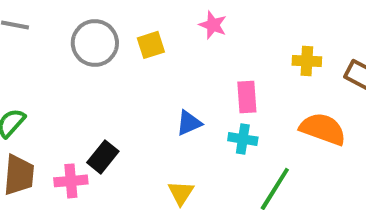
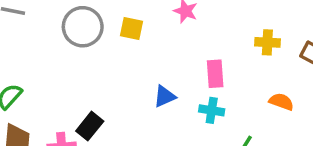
yellow square: (151, 45) -> (131, 28), turned 30
orange semicircle: (323, 129) -> (281, 102), size x0.6

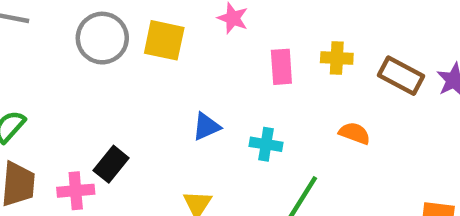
yellow square: (131, 28) -> (164, 40), size x1.4
pink rectangle: (215, 74) -> (281, 67), moved

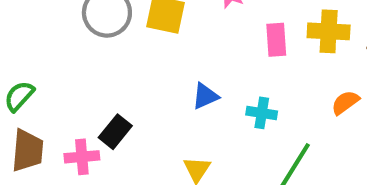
yellow cross: (337, 58) -> (329, 31), size x1.4
orange semicircle: (355, 133) -> (345, 102), turned -56

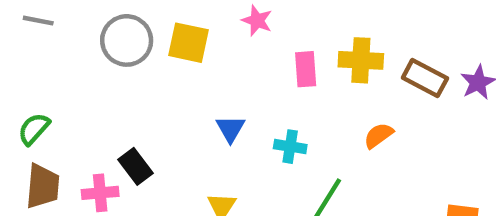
blue triangle: (205, 96) -> (230, 129), turned -36
black rectangle: (115, 132) -> (135, 166), turned -76

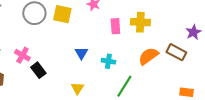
brown rectangle: (425, 78) -> (176, 52), moved
orange semicircle: (379, 135) -> (148, 56), size x1.5
pink cross: (100, 193) -> (22, 55), moved, turned 35

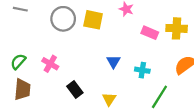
pink rectangle: (115, 26) -> (150, 33), turned -63
black rectangle: (38, 70) -> (75, 89), moved

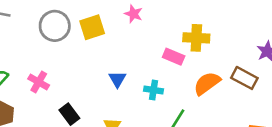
yellow square: (93, 20) -> (92, 27), turned -30
pink rectangle: (150, 33) -> (174, 57), moved

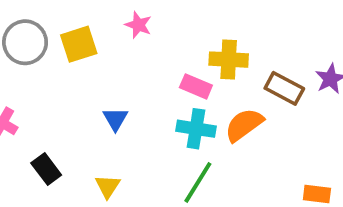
brown rectangle: (244, 78) -> (284, 88), moved
cyan cross: (154, 90) -> (196, 129), moved, size x1.4

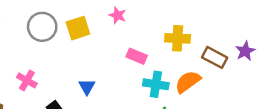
pink rectangle: (196, 86) -> (137, 56), moved
blue triangle: (115, 119) -> (87, 87), moved

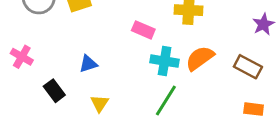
brown rectangle: (215, 57) -> (248, 67), moved
blue triangle: (87, 87) -> (88, 64), turned 42

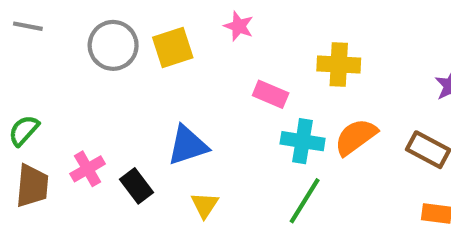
pink cross: (22, 57) -> (88, 169), moved, turned 30
blue triangle: (88, 64) -> (188, 145), size x1.5

